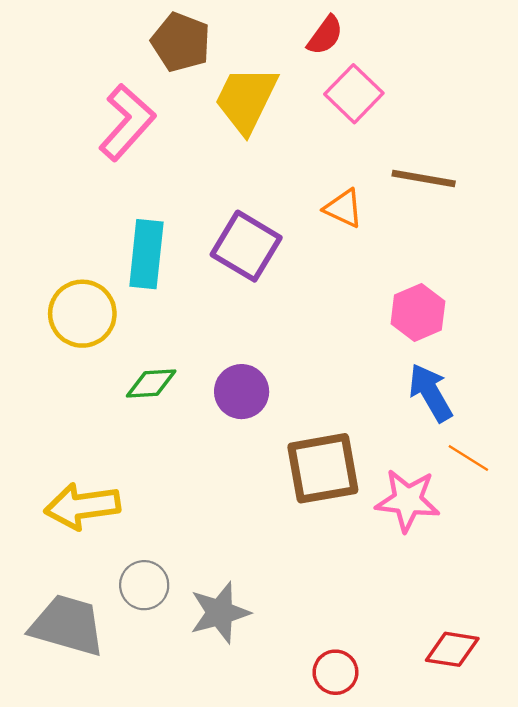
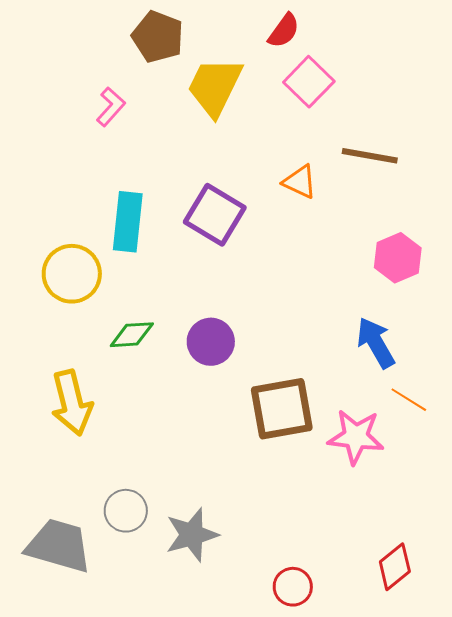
pink L-shape: (127, 122) -> (111, 107), size x0.6
pink hexagon: (418, 313) -> (398, 258), moved
yellow arrow: (82, 506) -> (72, 403), moved, turned -96
red diamond: (452, 649) -> (395, 567), turned -48

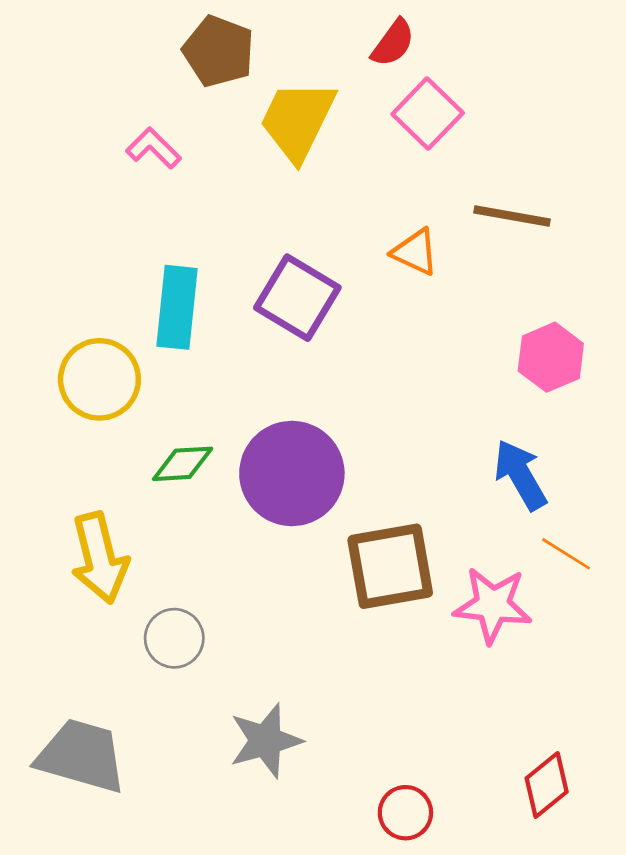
pink L-shape: (111, 107) -> (153, 148), turned -87
purple circle: (211, 342) -> (292, 473), size x1.6
gray circle: (126, 511) -> (174, 638), moved

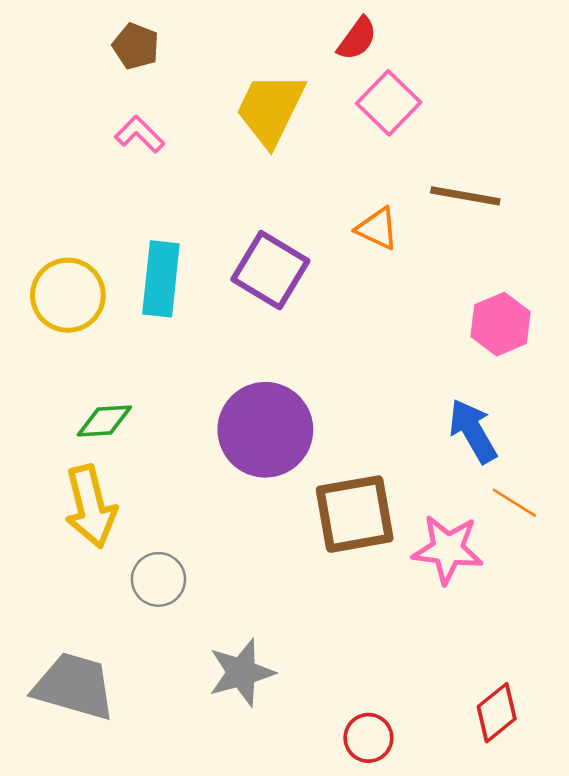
brown pentagon: (219, 51) -> (136, 46), moved, size x0.7
yellow circle: (99, 379) -> (68, 295), moved
green diamond: (183, 464) -> (104, 421), moved

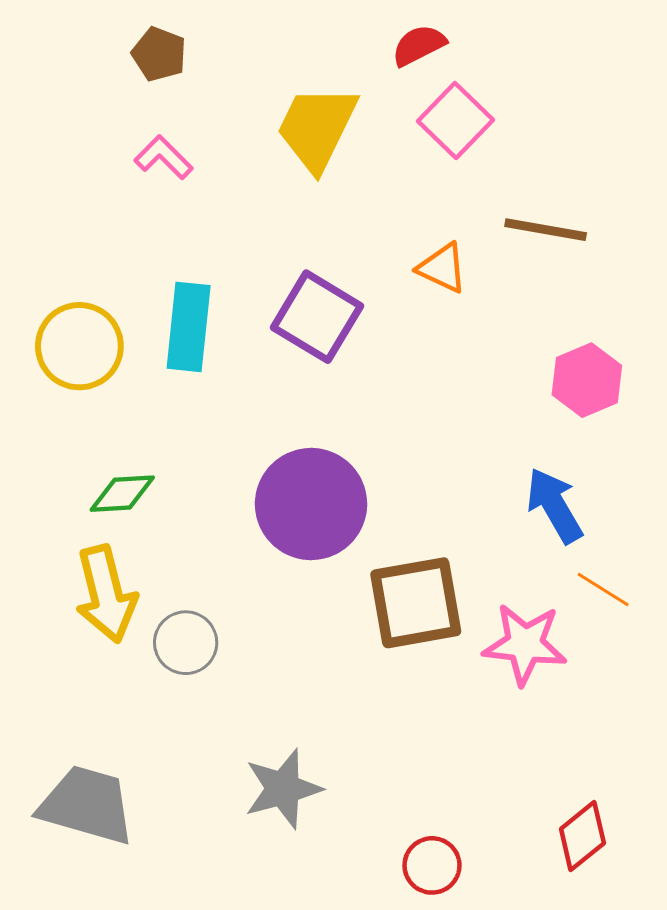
red semicircle: (357, 39) -> (419, 45), turned -153
gray circle: (158, 579) -> (186, 643), moved

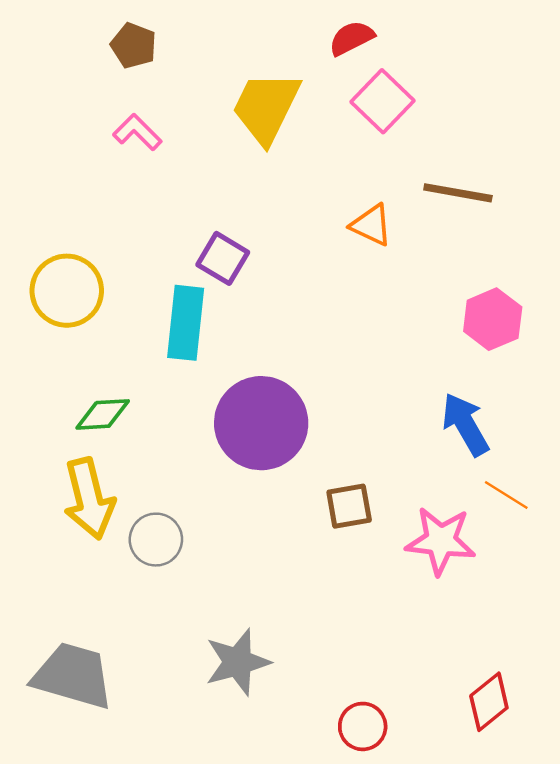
purple square: (317, 317) -> (223, 258), moved, size x0.7
cyan rectangle: (189, 327) -> (186, 323), moved
brown square: (416, 603) -> (349, 506), size x0.6

